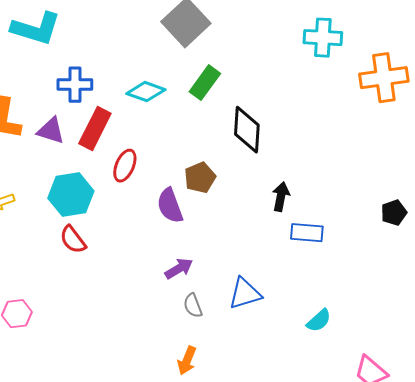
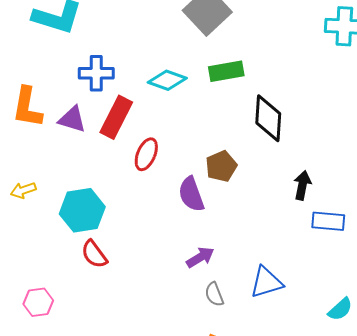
green rectangle: (205, 83) -> (226, 71), turned 44
cyan hexagon: (71, 195) -> (82, 210), moved
red semicircle: (73, 240) -> (94, 254), moved

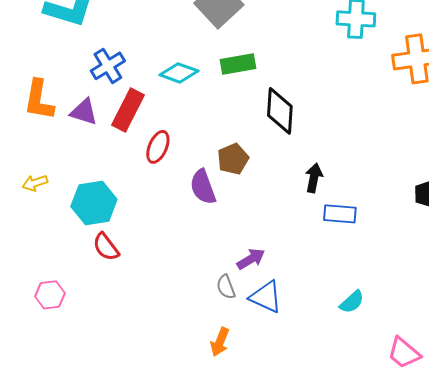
blue cross: (96, 73) -> (108, 66), turned -32
purple arrow: (200, 257) -> (251, 259), moved
blue triangle: (266, 282) -> (266, 297), moved, turned 42

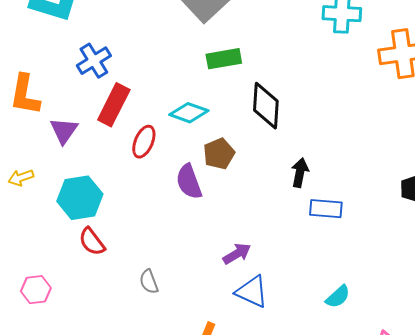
cyan diamond: (179, 73) -> (189, 113), moved
purple triangle: (84, 112) -> (64, 131), moved, turned 48
gray semicircle: (226, 287) -> (149, 282), moved

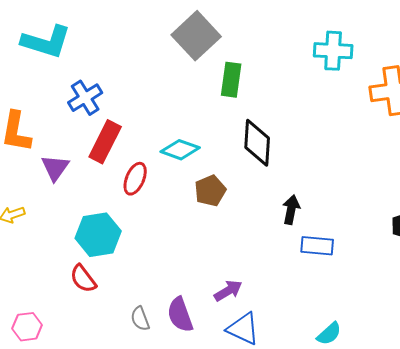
green rectangle: (224, 59) -> (231, 80), moved, turned -72
purple semicircle: (189, 182) -> (180, 315), moved
cyan hexagon: (80, 198) -> (98, 235), moved

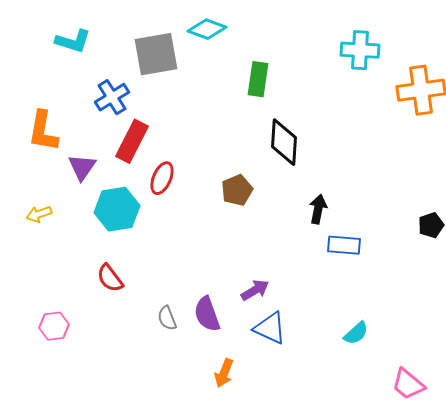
gray square: (196, 36) -> (156, 54), moved, turned 33
cyan L-shape: (46, 42) -> (73, 41), size x0.7
cyan diamond: (180, 150) -> (207, 29), moved
cyan hexagon: (98, 235) -> (117, 209), moved

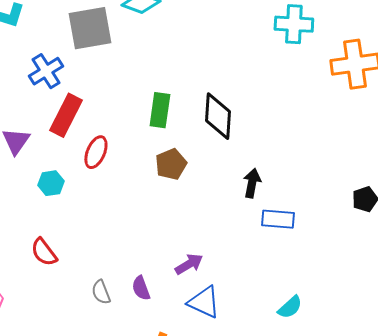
green rectangle: (258, 79) -> (160, 110), moved
cyan hexagon: (117, 209) -> (51, 183), size x0.6
purple semicircle: (207, 314) -> (141, 288), size x0.7

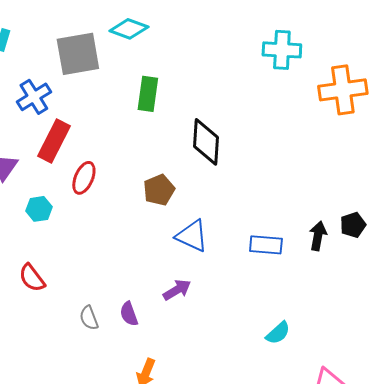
green rectangle: (160, 110) -> (148, 94), moved
black arrow: (252, 183) -> (318, 236), moved
blue triangle: (204, 302) -> (192, 236), moved

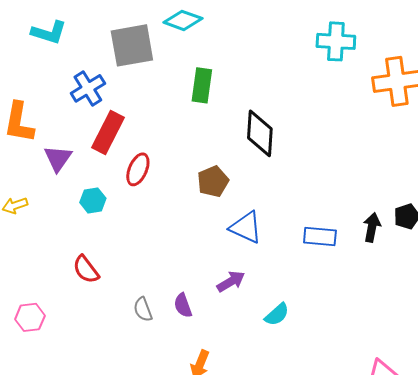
cyan semicircle: (278, 333) -> (277, 314), moved

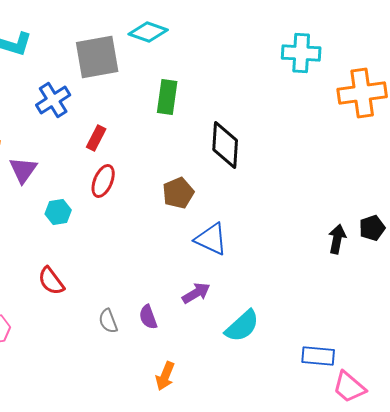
red rectangle: (108, 132) -> (96, 138), moved, size x0.6
blue rectangle: (320, 236) -> (318, 356), moved
cyan semicircle: (277, 314) -> (242, 326), size x1.4

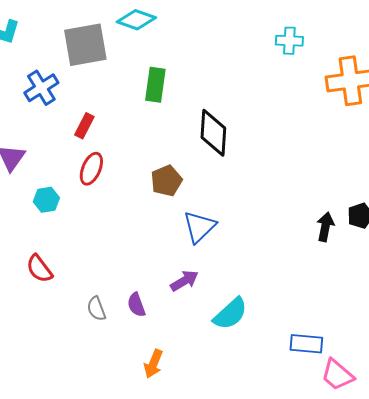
cyan cross: (301, 53) -> (289, 41), size x0.7
blue triangle: (211, 239) -> (199, 227), turned 51

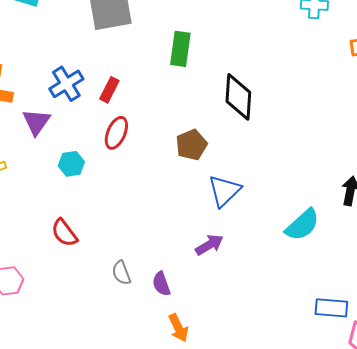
blue cross: (41, 88) -> (66, 84), moved
purple semicircle: (136, 305) -> (161, 284), moved
cyan semicircle: (230, 314) -> (302, 225), moved
orange arrow: (153, 364) -> (178, 328), turned -48

